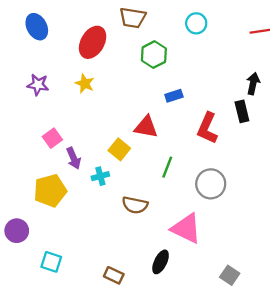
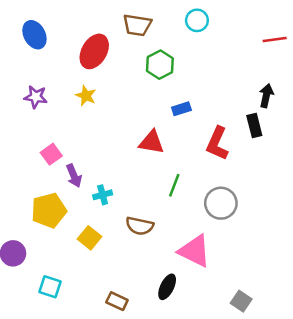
cyan circle: (196, 23) -> (197, 20), moved
yellow square: (119, 149) -> (89, 238), moved

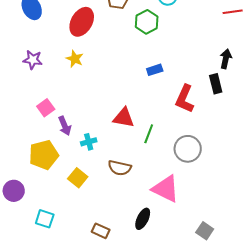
green hexagon: (160, 65) -> (147, 22), moved
red triangle: (152, 142) -> (124, 118), moved

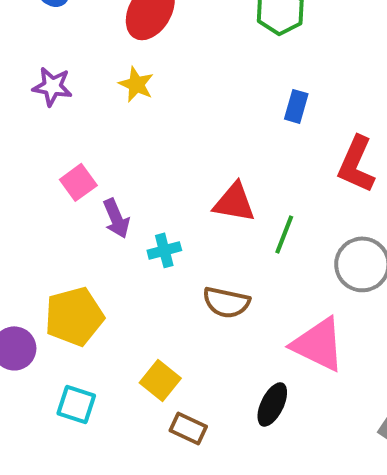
blue rectangle: (155, 70) -> (296, 106), turned -56
yellow pentagon: (44, 155) -> (74, 316), moved
yellow square: (78, 178) -> (160, 380), moved

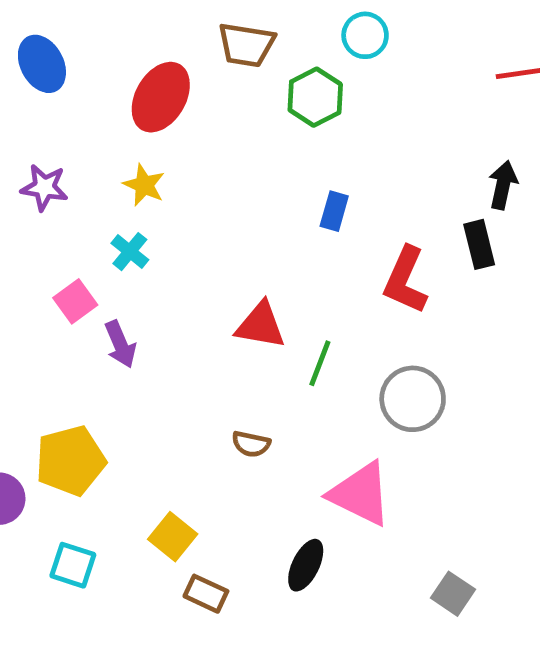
cyan cross: (164, 250) -> (130, 252), moved, turned -36
brown semicircle: (226, 302) -> (251, 444), size x0.7

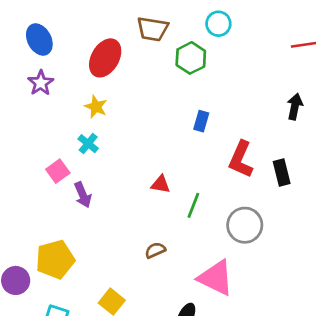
purple star: (44, 187) -> (41, 83), moved, turned 30
black rectangle: (479, 244) -> (282, 172), moved
red triangle: (261, 325) -> (160, 184), size x0.7
brown semicircle: (251, 444) -> (155, 250), turned 144

